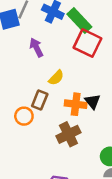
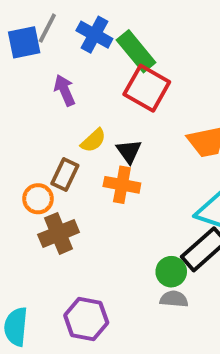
black triangle: (93, 101) -> (129, 151), moved
brown cross: (68, 134) -> (59, 233), moved

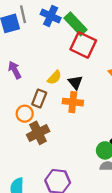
gray line: (47, 28) -> (23, 14), turned -36
purple arrow: (65, 90) -> (15, 70), moved

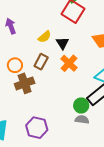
brown rectangle: (39, 98) -> (41, 62), moved
orange cross: (73, 102) -> (69, 63), moved, turned 30

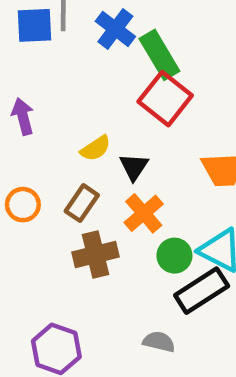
brown cross: (25, 83) -> (96, 255), moved
green circle: (81, 105) -> (174, 256), moved

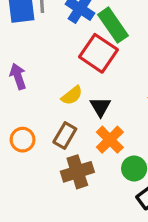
red square: (165, 99) -> (99, 53), moved

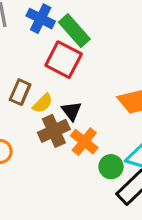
brown rectangle: (65, 136) -> (20, 92), moved
brown cross: (77, 172) -> (54, 131), moved

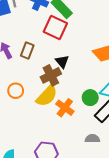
yellow semicircle: (43, 103) -> (47, 96), moved, size x1.6
orange cross: (84, 142) -> (65, 108), moved

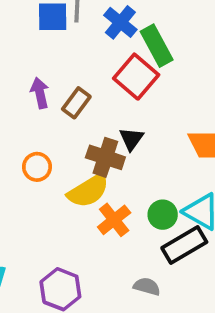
brown cross: (51, 75) -> (105, 157), turned 30

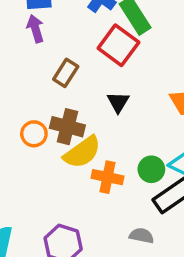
purple arrow: (40, 93) -> (35, 29), moved
brown cross: (105, 157) -> (67, 127), moved
orange cross: (114, 220) -> (107, 177), turned -36

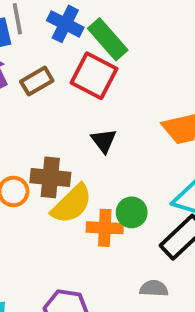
brown rectangle: (66, 73) -> (37, 81), moved, turned 36
green circle: (151, 169) -> (132, 212), moved

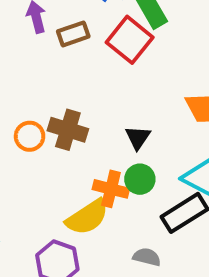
black triangle: (104, 141) -> (138, 137), moved
yellow semicircle: (72, 204) -> (87, 217), moved

